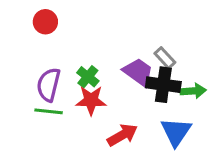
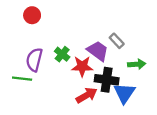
black cross: (163, 85) -> (107, 80), moved
red star: (91, 100) -> (82, 66), moved
green line: (49, 111) -> (22, 79), moved

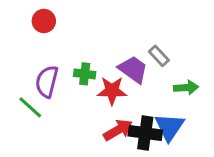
green cross: (62, 54) -> (85, 74), turned -32
green line: (22, 79) -> (30, 107), turned 36
black cross: (107, 80) -> (145, 133), moved

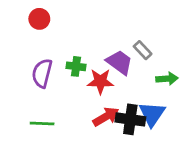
green line: (30, 107) -> (42, 123), moved, turned -40

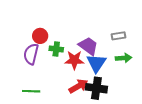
red circle: (39, 19) -> (40, 36), moved
gray rectangle: (143, 50) -> (119, 36), moved, turned -56
blue triangle: (152, 114) -> (96, 63), moved

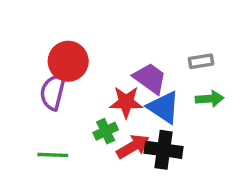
red circle: (40, 36) -> (68, 61), size x1.5
green cross: (56, 49) -> (106, 131), moved, turned -32
blue triangle: (96, 63) -> (164, 107), turned -30

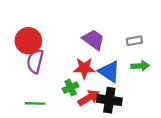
red circle: (68, 61) -> (28, 41), moved
purple trapezoid: (150, 78) -> (93, 40), moved

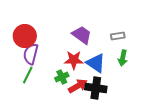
green arrow: (140, 66) -> (123, 58), turned 105
green line: (35, 103) -> (28, 75), moved, turned -66

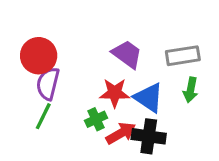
gray rectangle: (118, 36) -> (183, 56), size x1.5

